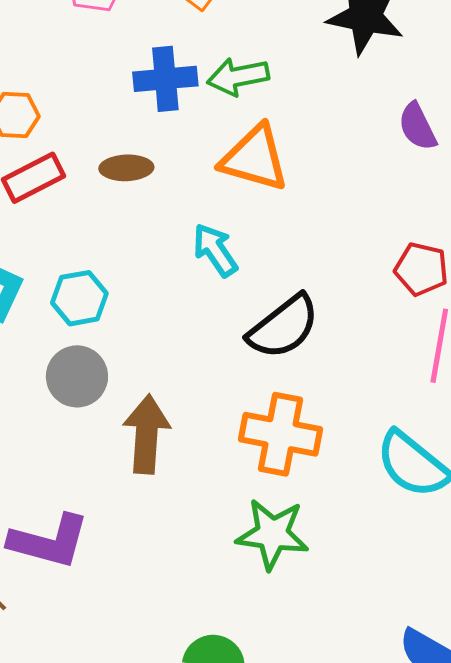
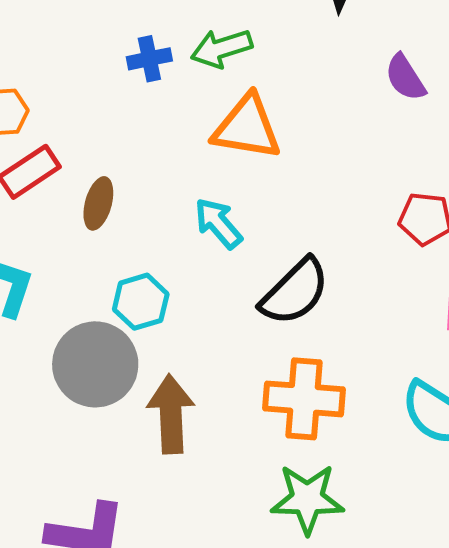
blue cross: (165, 79) -> (149, 59), size x0.7
brown ellipse: (126, 168) -> (98, 203), moved, turned -66
cyan hexagon: (79, 298) -> (141, 302), moved
gray circle: (77, 376) -> (95, 364), size x1.4

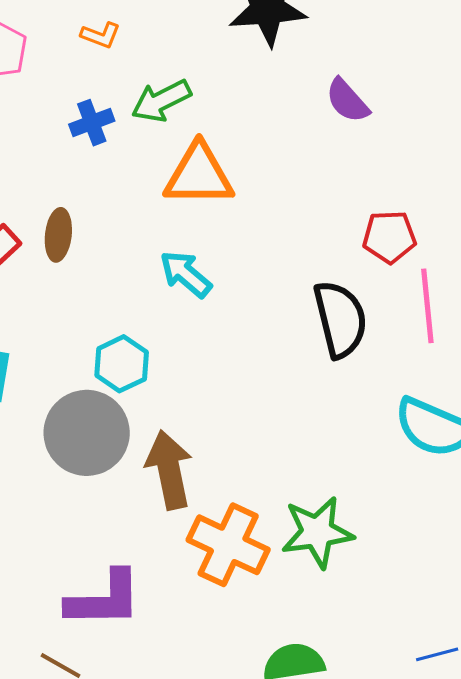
brown ellipse: (98, 203) -> (58, 235), moved
black semicircle: (295, 292) -> (340, 319), moved, turned -50
orange cross: (304, 399) -> (228, 545), moved, turned 30

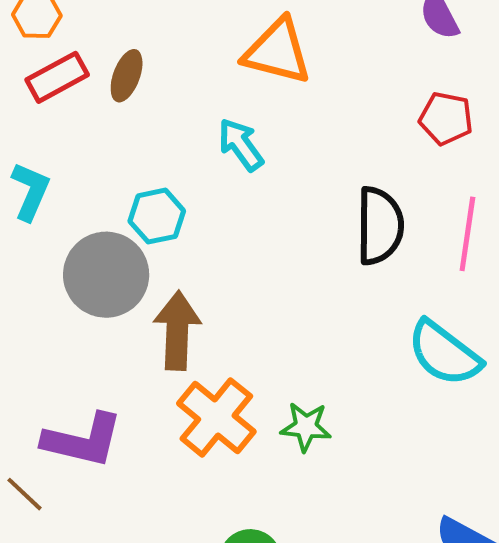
red pentagon: (389, 237) -> (446, 118), moved
green star: (317, 532) -> (306, 427), size x0.7

